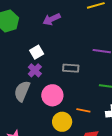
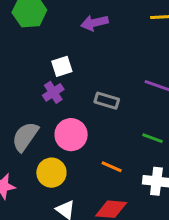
gray semicircle: (22, 91) -> (25, 137), moved
yellow circle: (62, 122) -> (51, 173), moved

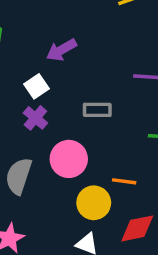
purple arrow: (94, 23) -> (61, 50), moved
yellow circle: (51, 173) -> (94, 203), moved

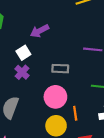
pink circle: (69, 159) -> (55, 97), moved
orange line: (124, 181) -> (75, 113), turned 72

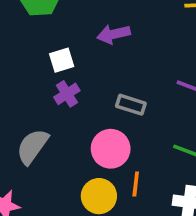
white square: (23, 53) -> (62, 60), moved

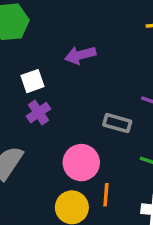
gray rectangle: (131, 105) -> (117, 123), moved

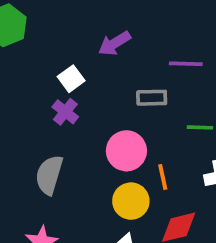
purple arrow: (80, 55) -> (114, 43), moved
white square: (32, 81) -> (71, 79), moved

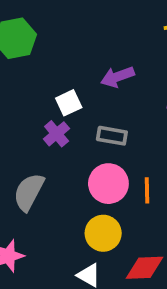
gray rectangle: (152, 98) -> (112, 136), moved
orange line: (163, 177) -> (147, 190), moved

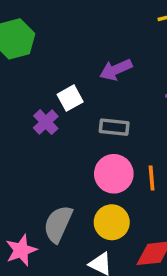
purple cross: (57, 134) -> (46, 122), moved
gray semicircle: (29, 192) -> (58, 224), moved

